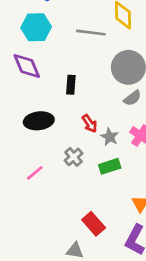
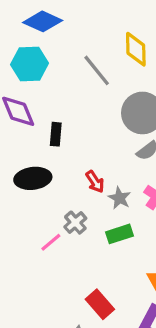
gray line: (91, 33) -> (97, 70), turned 44
black rectangle: (71, 85) -> (56, 134), moved
pink line: (35, 173) -> (51, 242), moved

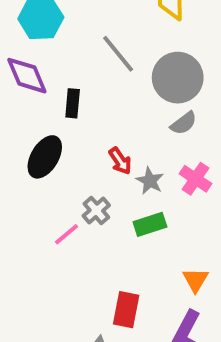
gray line: (97, 70) -> (118, 54), moved
black ellipse: (33, 178) -> (45, 157), turned -52
red rectangle: (100, 304) -> (126, 310), turned 52

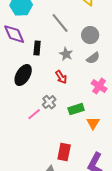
gray circle: (178, 78) -> (90, 35), size x0.7
gray star: (150, 181) -> (66, 54), moved
orange triangle: (196, 280) -> (93, 123), moved

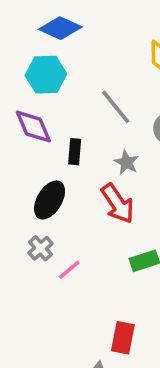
red arrow: (61, 77) -> (118, 204), size x1.6
gray cross: (49, 102) -> (41, 248), moved

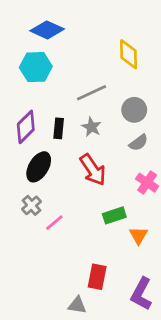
gray line: (116, 107) -> (91, 93), turned -76
purple diamond: (33, 127) -> (26, 127), moved, turned 68
gray star: (126, 162) -> (91, 127), moved

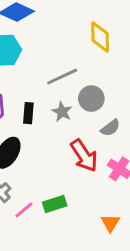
gray circle: (134, 110) -> (91, 99), moved
red arrow: (93, 170) -> (84, 156), moved
green rectangle: (114, 215) -> (55, 204), moved

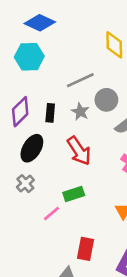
red arrow: (84, 156) -> (79, 151), moved
pink line: (24, 210) -> (52, 214), moved

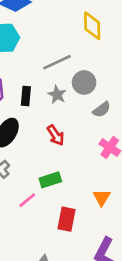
red arrow: (79, 151) -> (56, 135), size x0.7
red rectangle: (86, 249) -> (66, 219), moved

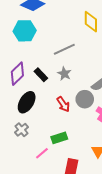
gray circle: (84, 83) -> (85, 99), moved
black rectangle: (26, 96) -> (41, 75), turned -48

